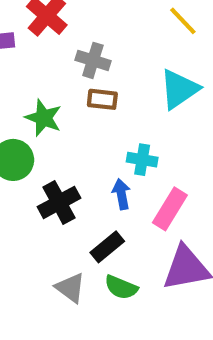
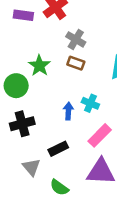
blue arrow: (121, 194) -> (68, 111), moved
black cross: (59, 202) -> (22, 124), moved
green semicircle: (121, 287) -> (59, 187), moved

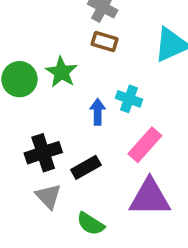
green star: (39, 66) -> (61, 72), moved
black cross: (22, 124) -> (43, 153), moved

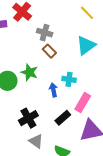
brown rectangle: (105, 42) -> (49, 51), turned 40
black rectangle: (86, 167) -> (63, 118), moved

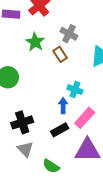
gray cross: (45, 33) -> (69, 34), moved
green star: (29, 72) -> (35, 42), moved
blue arrow: (53, 90) -> (63, 106), moved

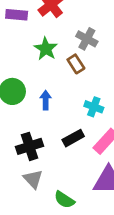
blue arrow: (63, 106) -> (46, 100), moved
black rectangle: (60, 130) -> (73, 138), moved

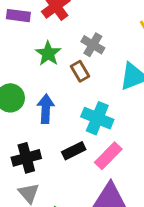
blue arrow: (46, 100) -> (46, 109), size x1.4
cyan cross: (94, 107) -> (97, 118), size x1.5

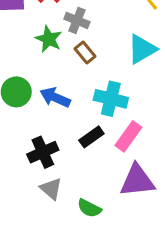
gray cross: (93, 45) -> (77, 20), moved
blue arrow: (46, 109) -> (55, 97), turned -60

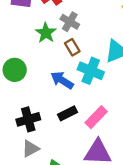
blue arrow: (55, 97) -> (62, 80), moved
cyan cross: (111, 99) -> (91, 71), moved
gray triangle: (51, 189) -> (30, 149), turned 42

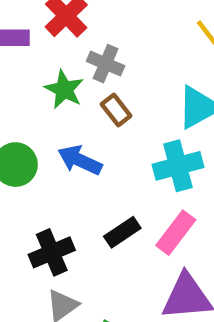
cyan cross: (91, 71) -> (178, 166), moved, turned -30
blue arrow: (62, 80) -> (80, 160), moved

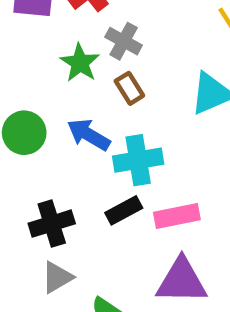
cyan cross: (178, 166) -> (138, 160), moved
pink rectangle: (176, 233) -> (177, 216), turned 36

